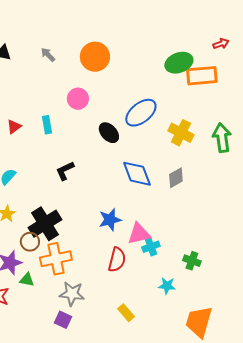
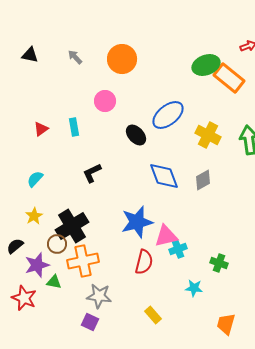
orange rectangle: (202, 76) -> (229, 78), turned 44
blue star: (110, 220) -> (137, 222), size x1.4
orange trapezoid: (199, 322) -> (226, 324), size x0.7

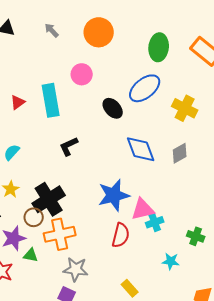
green ellipse: (206, 65) -> (159, 47), moved, turned -64
cyan rectangle: (74, 127) -> (51, 100), size x1.8

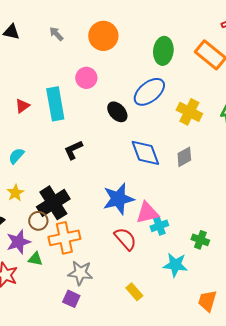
red semicircle: (121, 235) -> (125, 239), turned -55
cyan star: (171, 261) -> (175, 265), size x1.4

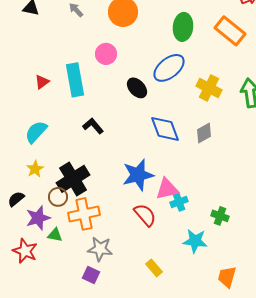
black L-shape: (73, 150) -> (93, 126), turned 75
cyan semicircle: (16, 156) -> (36, 132), size x1.4

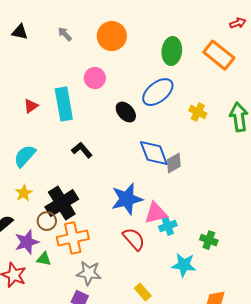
yellow cross: (209, 88) -> (198, 112), size x0.7
gray diamond: (204, 133) -> (174, 163), moved

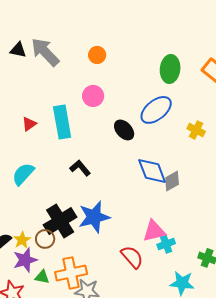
gray arrow: (65, 34) -> (45, 52), moved, size x2.0
orange circle: (112, 36) -> (97, 55), moved, size x0.6
yellow star: (24, 193) -> (22, 240), moved
blue star: (127, 199) -> (94, 217), moved
orange cross: (73, 238) -> (71, 273), moved

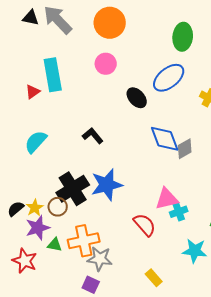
orange circle: (97, 55) -> (110, 23), size x1.8
cyan rectangle: (62, 122) -> (53, 75), moved
red triangle: (29, 124) -> (33, 92), moved

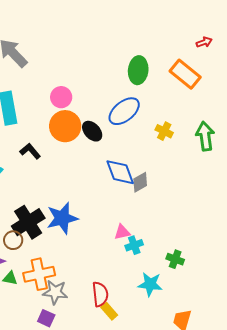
orange circle: (110, 23) -> (65, 126), moved
black L-shape: (93, 136) -> (30, 151), moved
pink triangle: (167, 199) -> (122, 232), size x0.7
red semicircle: (145, 225) -> (100, 294), moved, turned 35

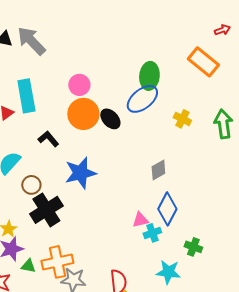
green ellipse: (138, 70) -> (149, 76), moved
blue diamond: (120, 172) -> (167, 209), moved, turned 48
blue star: (62, 218) -> (80, 173), moved
brown circle: (13, 240) -> (31, 185), moved

